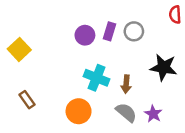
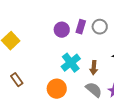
cyan cross: (97, 78) -> (71, 63), turned 30

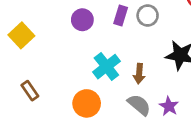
purple circle: (62, 30) -> (82, 20), moved

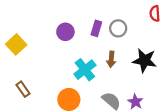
brown arrow: (139, 74) -> (111, 59), moved

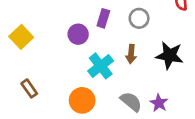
purple rectangle: (96, 28) -> (103, 18), moved
purple circle: (65, 32) -> (78, 34), moved

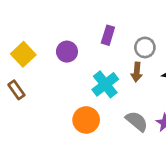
gray circle: (139, 18) -> (145, 47), moved
purple circle: (78, 34) -> (67, 52), moved
brown rectangle: (29, 88) -> (16, 90), moved

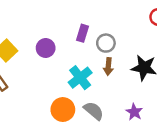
gray circle: (145, 47) -> (106, 43), moved
gray semicircle: (137, 121) -> (94, 111), moved

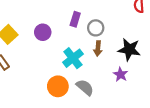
purple star: (134, 112) -> (121, 74), moved

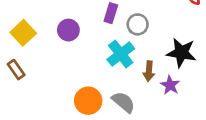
brown arrow: (98, 48) -> (149, 71), moved
cyan cross: (73, 58) -> (121, 54), moved

